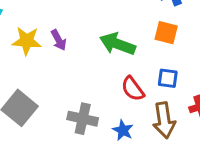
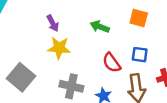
yellow star: (27, 41) -> (59, 48), moved
green arrow: (117, 44) -> (100, 27), size x0.7

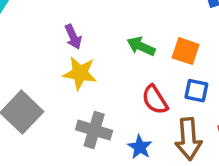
orange square: (139, 18) -> (186, 51), moved

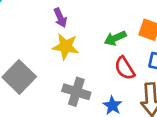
green arrow: (141, 46) -> (115, 38), moved, turned -50

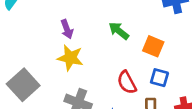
green arrow: (115, 38) -> (119, 31), moved, turned 60

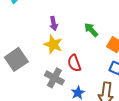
red semicircle: (127, 82) -> (74, 63), moved

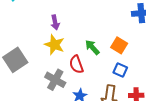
green arrow: (91, 30) -> (92, 47), moved

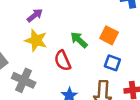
purple arrow: (55, 22) -> (35, 15), turned -112
gray cross: (55, 80) -> (24, 80), moved

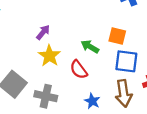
yellow star: (36, 40) -> (49, 56), turned 30
blue square: (112, 63) -> (126, 61), size x1.5

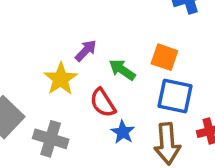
purple arrow: (43, 32) -> (86, 51), moved
blue star: (92, 101) -> (123, 132), moved

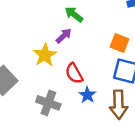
green arrow: (122, 70) -> (74, 14), moved
gray cross: (51, 139) -> (48, 103), moved

